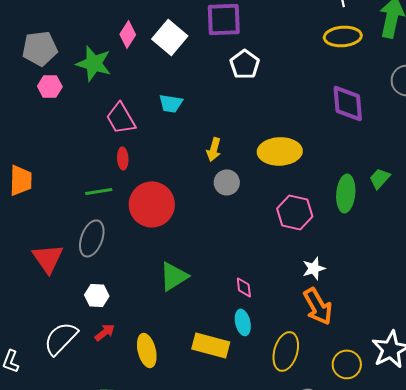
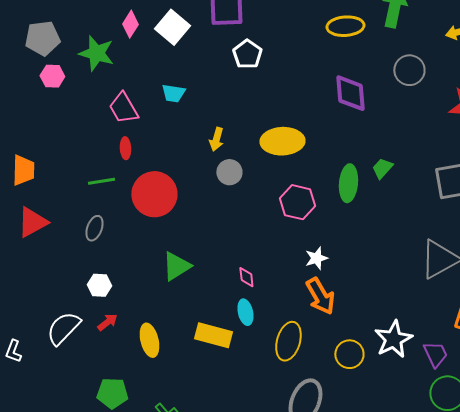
gray ellipse: (92, 238) -> (94, 228), size x0.7
red triangle: (48, 258) -> (32, 222), moved, turned 36

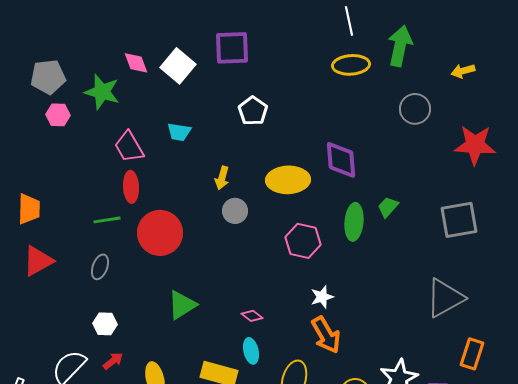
pink diamond: (130, 24) -> (136, 63), turned -52
white pentagon: (247, 54) -> (253, 111), moved
purple diamond: (350, 93) -> (341, 160), moved
red ellipse: (125, 148) -> (131, 187), size x1.4
pink diamond: (246, 277) -> (252, 316), turned -45

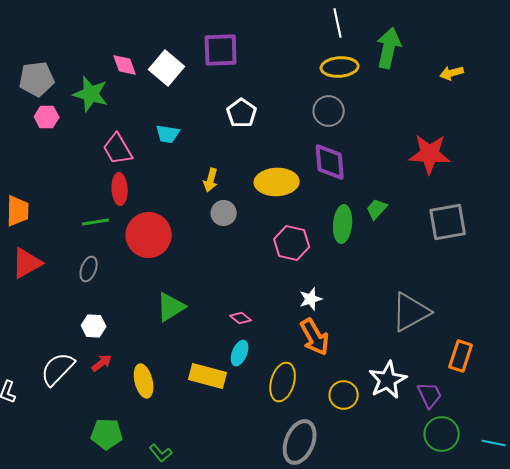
gray circle: (415, 109) -> (329, 111), moved
red star: (475, 145) -> (430, 154), moved
gray triangle: (445, 298) -> (411, 312), moved
cyan ellipse: (251, 351) -> (240, 353), turned 35

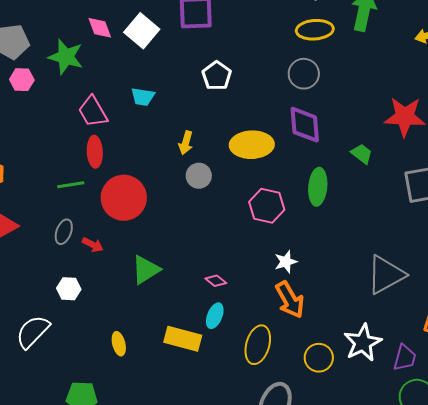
green trapezoid: (377, 209) -> (362, 154), moved, turned 85
red arrow: (102, 363) -> (93, 245), moved, turned 65
yellow ellipse: (144, 381) -> (119, 344), size x0.7
purple trapezoid: (430, 395) -> (405, 358), turned 40

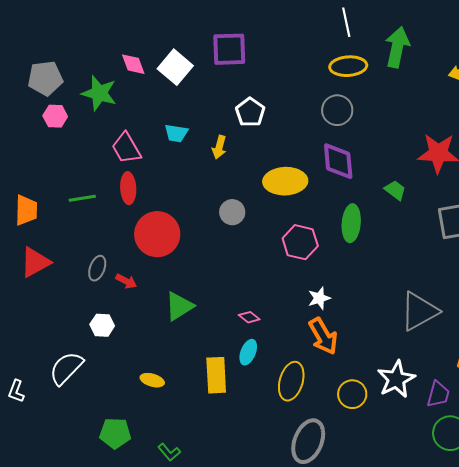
yellow arrow: (186, 143) -> (219, 147), moved
green line: (71, 185) -> (82, 198), moved
yellow rectangle: (183, 339) -> (216, 375), turned 72
yellow ellipse: (119, 344) -> (152, 380), turned -60

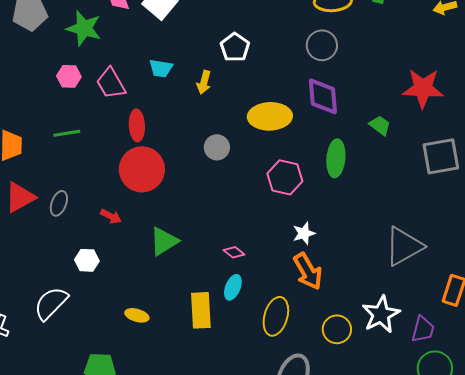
pink hexagon: (55, 116) -> (69, 76), moved
red ellipse: (128, 188) -> (137, 125), moved
gray ellipse: (97, 268) -> (59, 203), moved

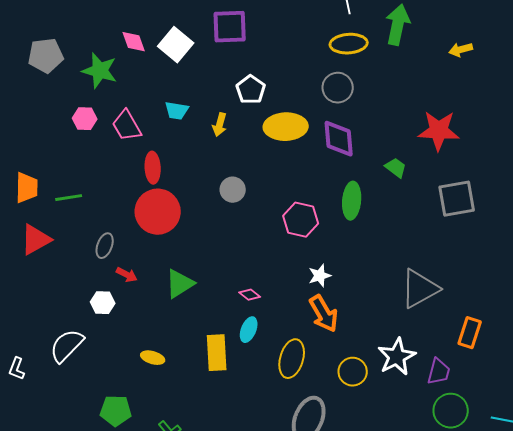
yellow ellipse: (270, 116) -> (286, 127), moved
green line: (67, 133) -> (69, 198), moved
gray ellipse: (59, 203) -> (105, 246), moved
red arrow: (111, 216) -> (127, 275), moved

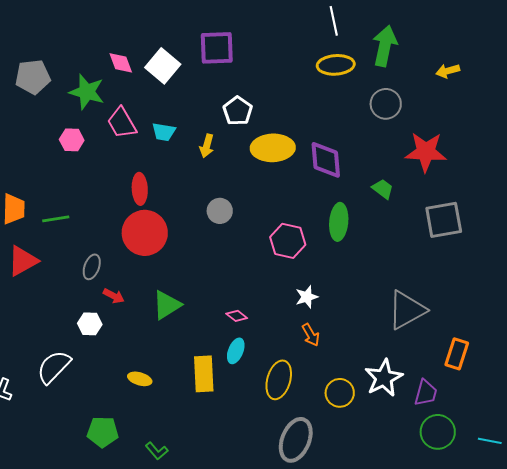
gray circle: (338, 88) -> (386, 104), moved
pink trapezoid: (127, 126) -> (122, 123), moved
orange arrow: (324, 314) -> (311, 335), size x0.6

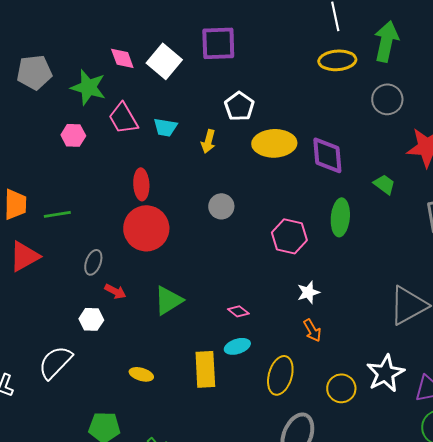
cyan ellipse: (236, 351) -> (237, 346), turned 50

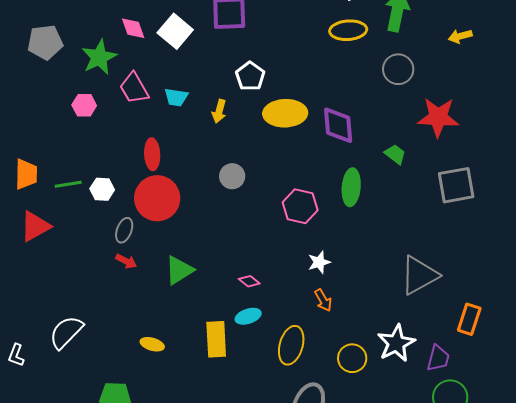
green star: (88, 87) -> (99, 57), turned 30
gray ellipse: (93, 262) -> (124, 230), moved
white hexagon: (91, 319) -> (102, 189), moved

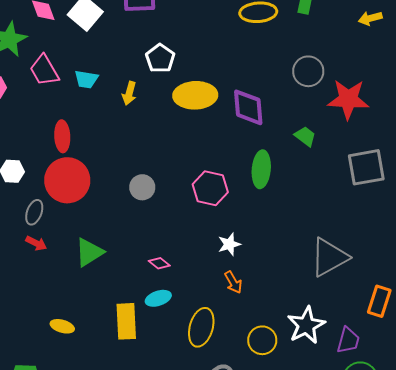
gray circle: (398, 69) -> (308, 71), moved
gray circle: (232, 176) -> (142, 187), moved

